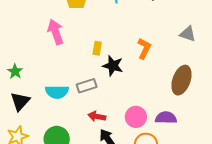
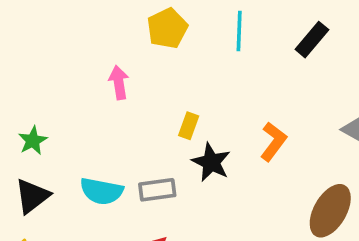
pink arrow: (56, 32) -> (119, 82), size x0.7

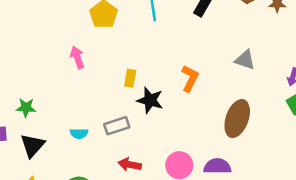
green star: (33, 141) -> (26, 108), turned -30
cyan semicircle: (101, 191) -> (79, 133), size x0.6

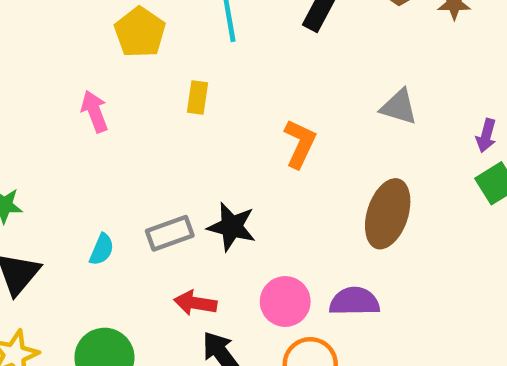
yellow rectangle: (130, 78) -> (197, 98), moved
black star: (150, 100) -> (232, 227), moved
cyan semicircle: (79, 133) -> (102, 249), turned -66

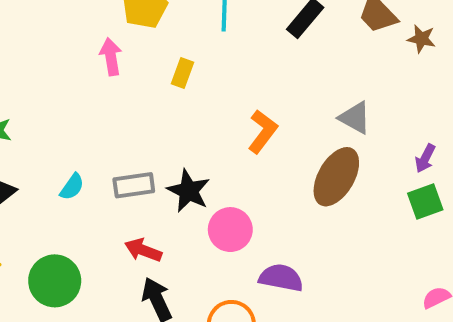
pink arrow: (95, 111) -> (111, 57), moved
brown ellipse: (388, 214) -> (336, 177), moved
pink circle: (285, 302) -> (230, 230), moved

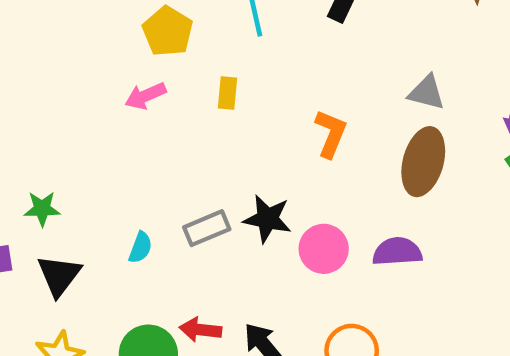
pink arrow: (111, 57) -> (145, 96), turned -90
red arrow: (143, 250) -> (200, 330), moved
purple semicircle: (281, 278) -> (397, 252), moved

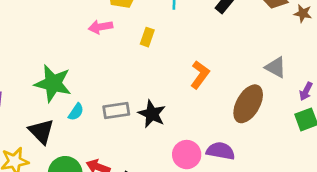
gray triangle: (427, 93) -> (276, 67), moved
green star: (42, 209) -> (53, 83), moved, size x1.8
pink circle: (324, 249) -> (187, 155), moved
black triangle: (59, 275) -> (41, 131), moved, turned -36

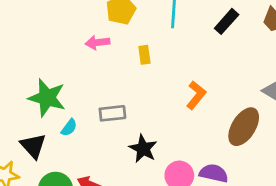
yellow rectangle: (147, 37) -> (144, 55), turned -30
gray rectangle: (116, 110) -> (112, 113), moved
black star: (152, 114) -> (143, 149), moved

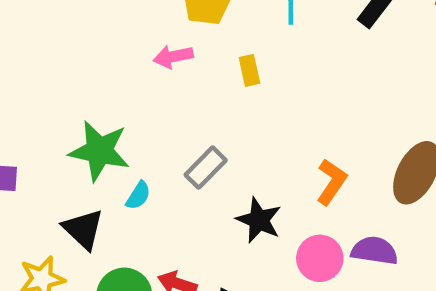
orange L-shape: (196, 95) -> (331, 182), moved
gray rectangle: (112, 113) -> (206, 168), turned -35

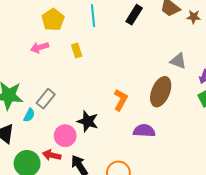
gray rectangle: (206, 168) -> (46, 99), moved
pink circle: (320, 258) -> (65, 136), moved

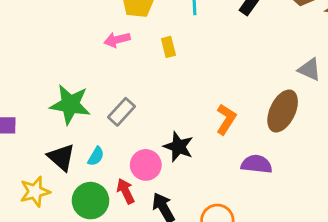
cyan semicircle: (29, 115) -> (96, 156), moved
red arrow: (52, 155) -> (126, 191), turned 48

